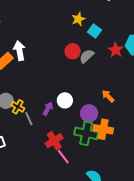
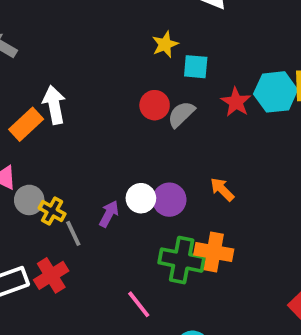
cyan square: (94, 31) -> (196, 67), turned -32
purple circle: (89, 113) -> (169, 200), moved
red cross: (54, 141) -> (51, 275), moved

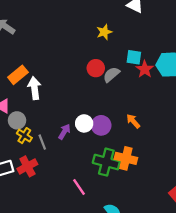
cyan square: (196, 67) -> (134, 57), moved
white arrow: (54, 105) -> (34, 88), moved
yellow cross: (52, 211) -> (24, 136), moved

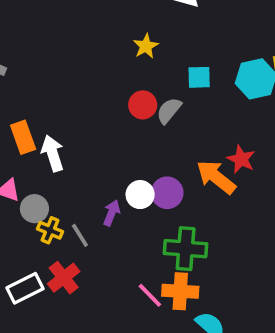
red star: (145, 69) -> (241, 159), moved
orange rectangle: (18, 75) -> (23, 137), turned -60
orange arrow: (133, 121) -> (216, 177), size x1.6
orange cross: (126, 158) -> (180, 291), moved

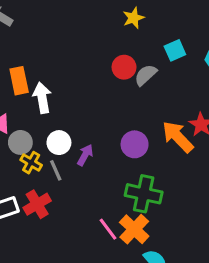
cyan square: (199, 77) -> (175, 50), turned -30
white circle: (140, 195) -> (59, 143), moved
orange cross: (180, 291) -> (134, 229), turned 32

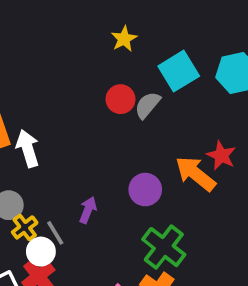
cyan square: (175, 50) -> (179, 71), size x1.5
white circle: (59, 143) -> (41, 252), moved
yellow cross: (31, 163) -> (25, 227), turned 30
green cross: (144, 194) -> (164, 247), turned 33

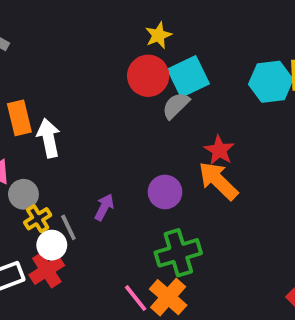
cyan square: (179, 71) -> (188, 76), moved
red circle: (121, 99) -> (148, 76), moved, size x1.4
red star: (221, 155) -> (219, 150), moved
green cross: (164, 247) -> (178, 253), turned 30

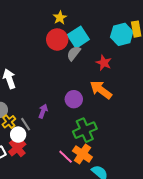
red star: (219, 150) -> (104, 63), moved

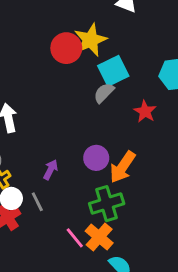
yellow star: (60, 18) -> (90, 40), size x1.6
red circle: (57, 40) -> (66, 48), moved
orange arrow: (101, 90) -> (122, 167), moved, turned -100
gray line: (26, 124) -> (37, 202), moved

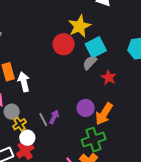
red circle: (66, 48) -> (64, 44), moved
red star: (145, 111) -> (109, 77), moved
gray line: (37, 202) -> (43, 120), moved

